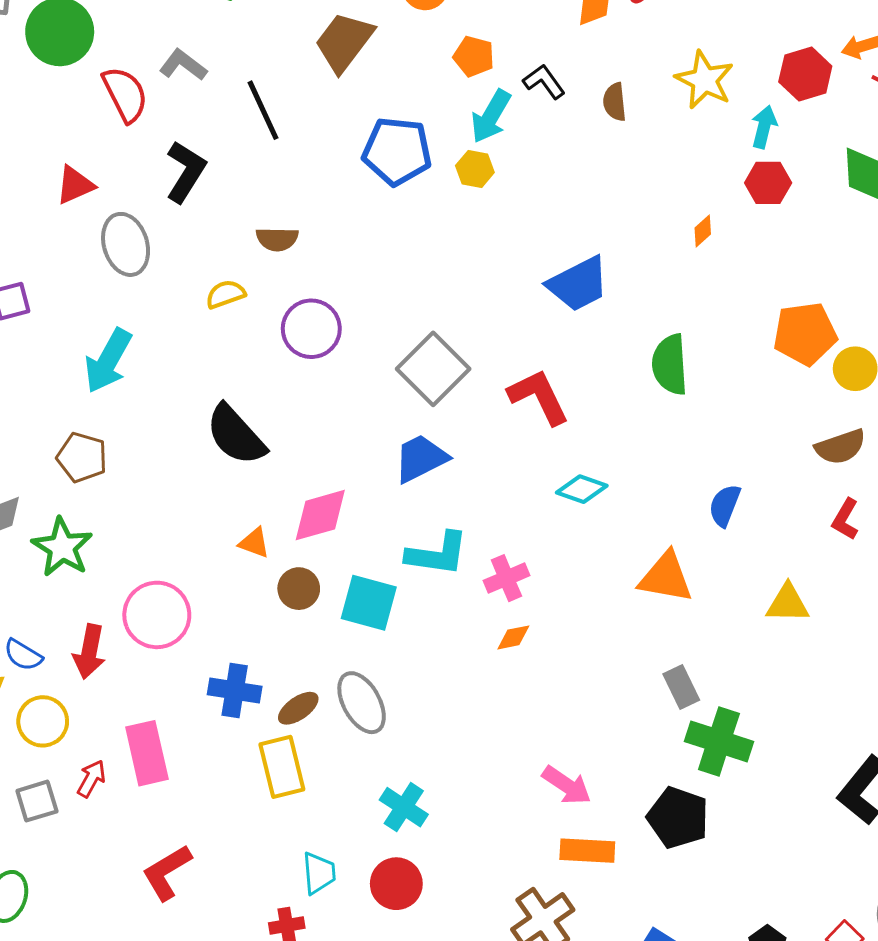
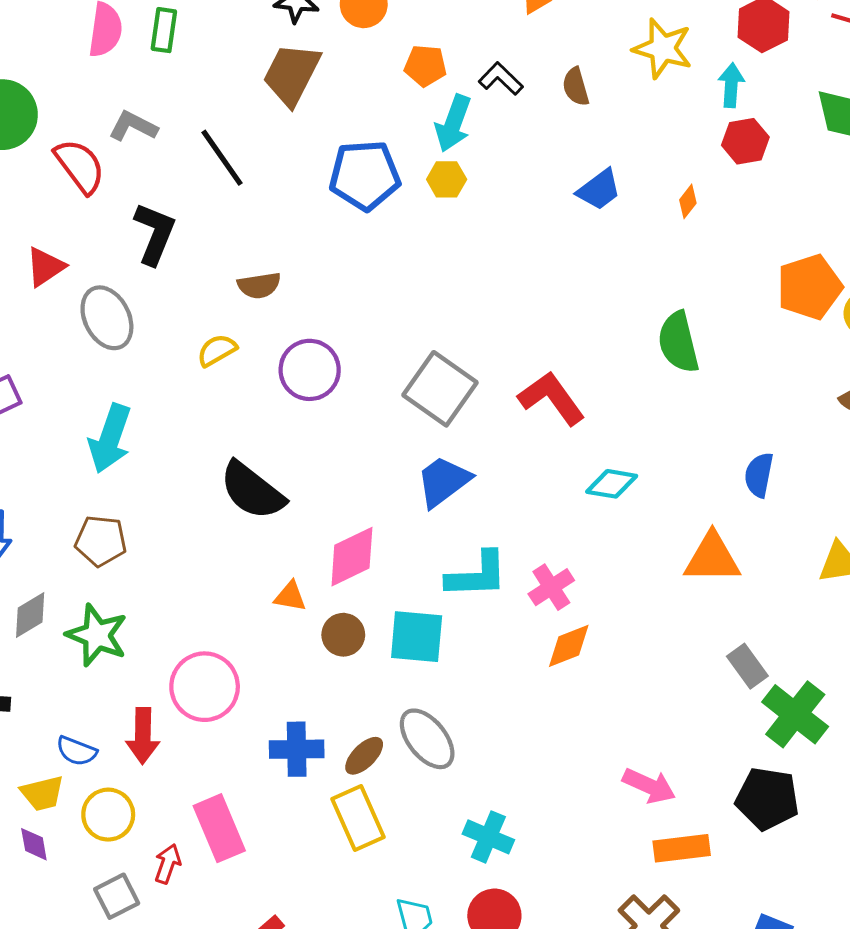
blue trapezoid: (578, 284) -> (599, 190), moved, size x0.7
orange diamond: (513, 637) -> (569, 646), size x1.4
green cross: (719, 741) -> (795, 714), turned 30

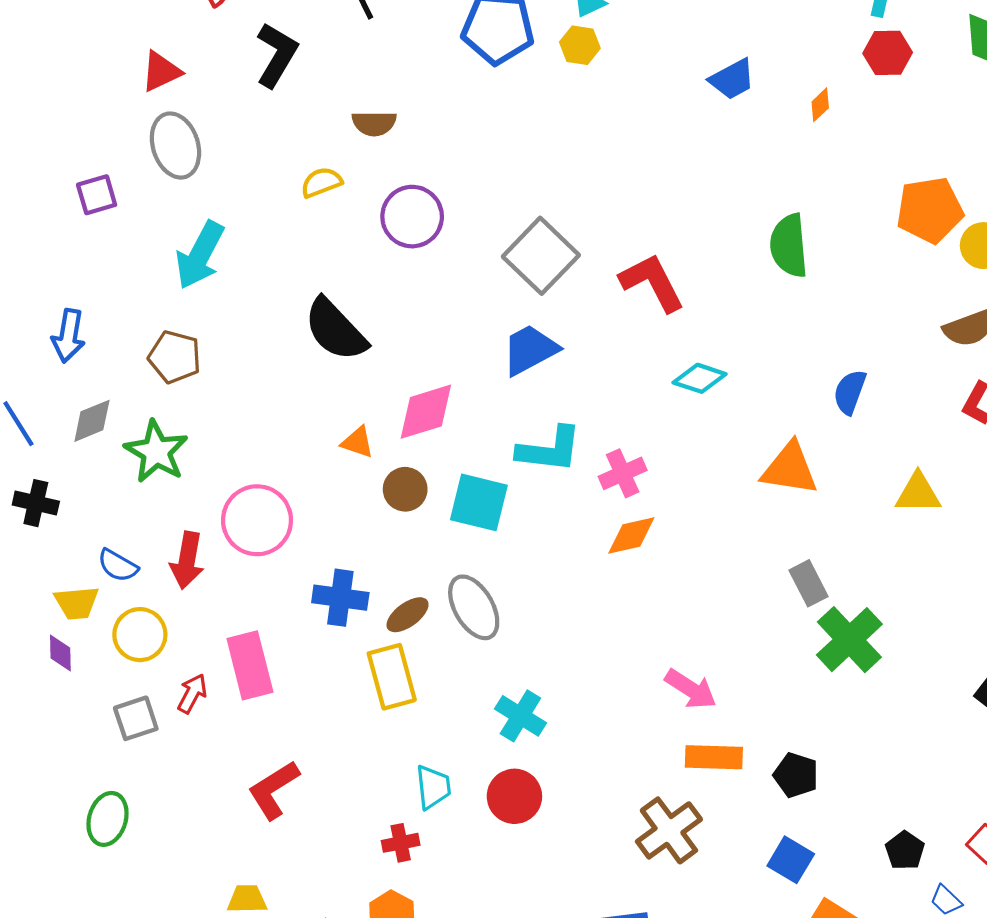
gray ellipse: (107, 318) -> (175, 146), moved
black pentagon: (767, 799) -> (796, 775), moved, size x0.7

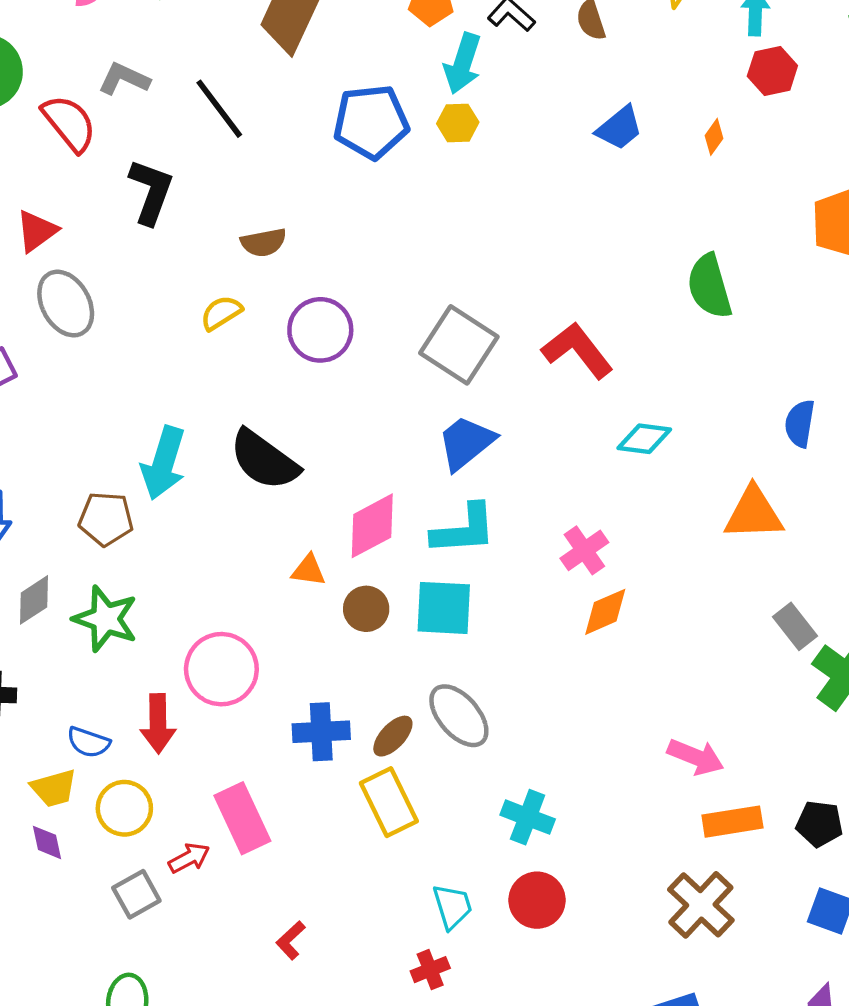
cyan arrow: (200, 255) -> (164, 463), moved
cyan L-shape: (549, 450) -> (464, 530), moved
red arrow: (192, 693) -> (189, 858), turned 45
red L-shape: (274, 790) -> (291, 940), size x0.6

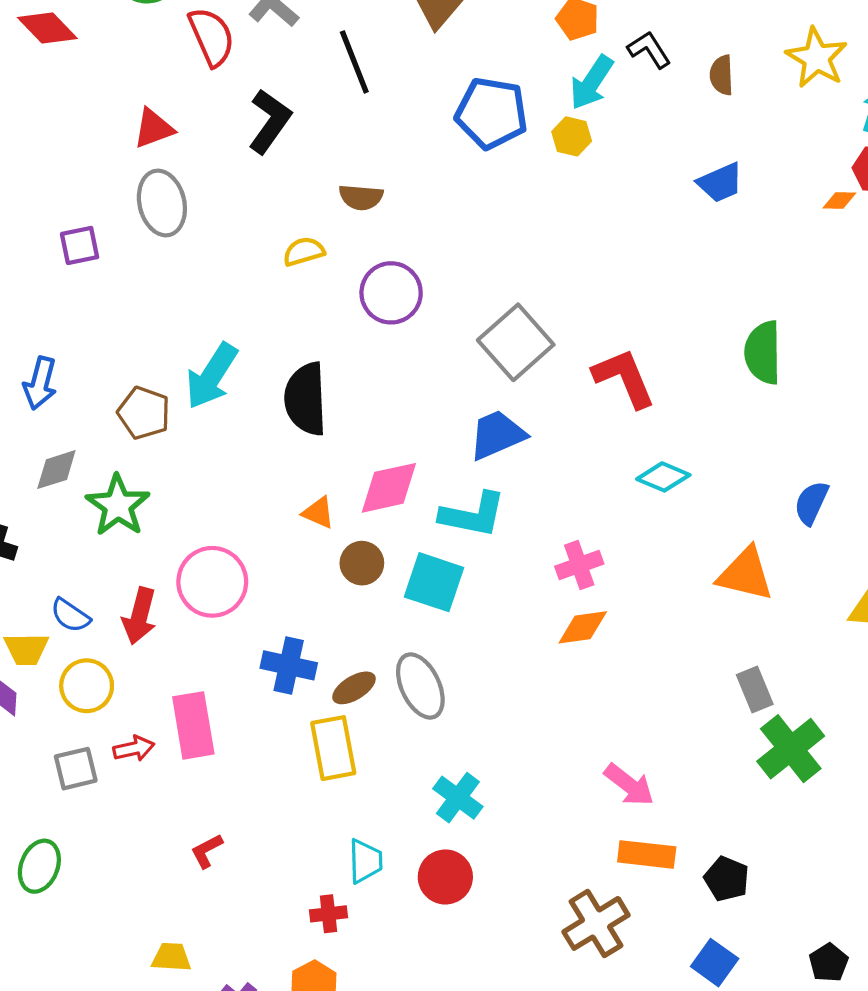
orange diamond: (714, 137) -> (839, 200), moved, turned 40
black semicircle: (264, 460) -> (306, 399), turned 36

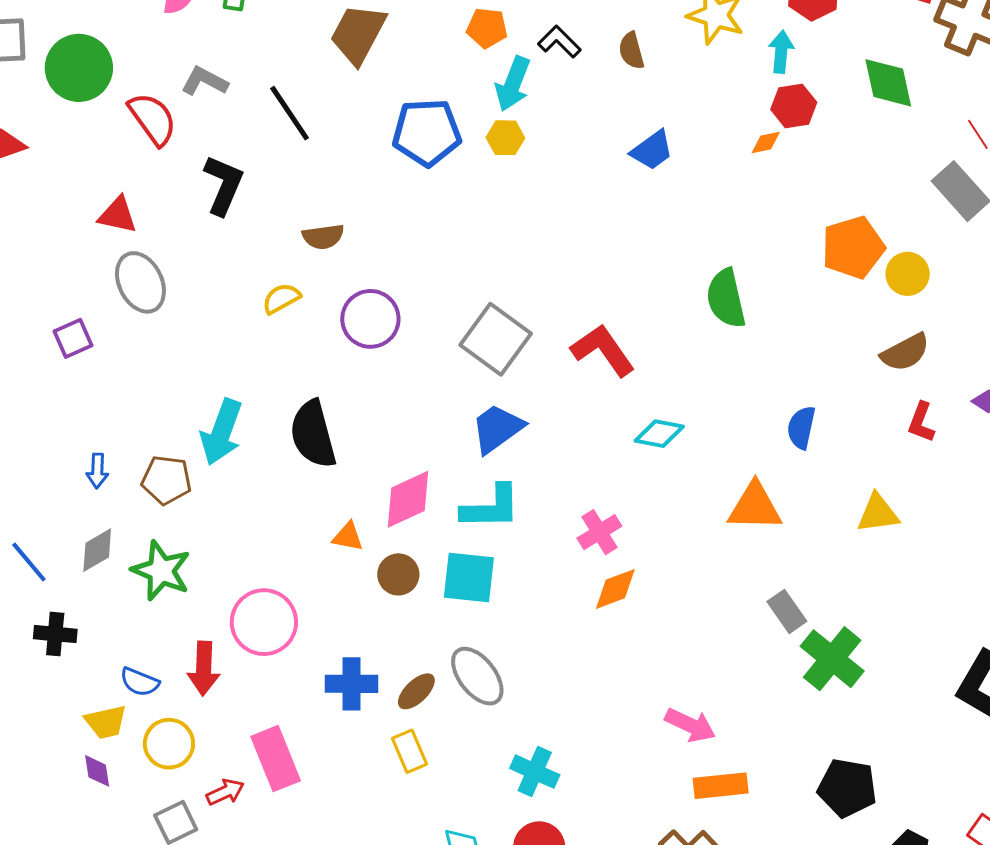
red triangle: (154, 128) -> (118, 215), turned 45
blue arrow: (40, 383) -> (97, 471), moved, size x0.7
yellow rectangle: (333, 748) -> (409, 751), size x0.7
black pentagon: (727, 879) -> (847, 788), moved, size x1.4

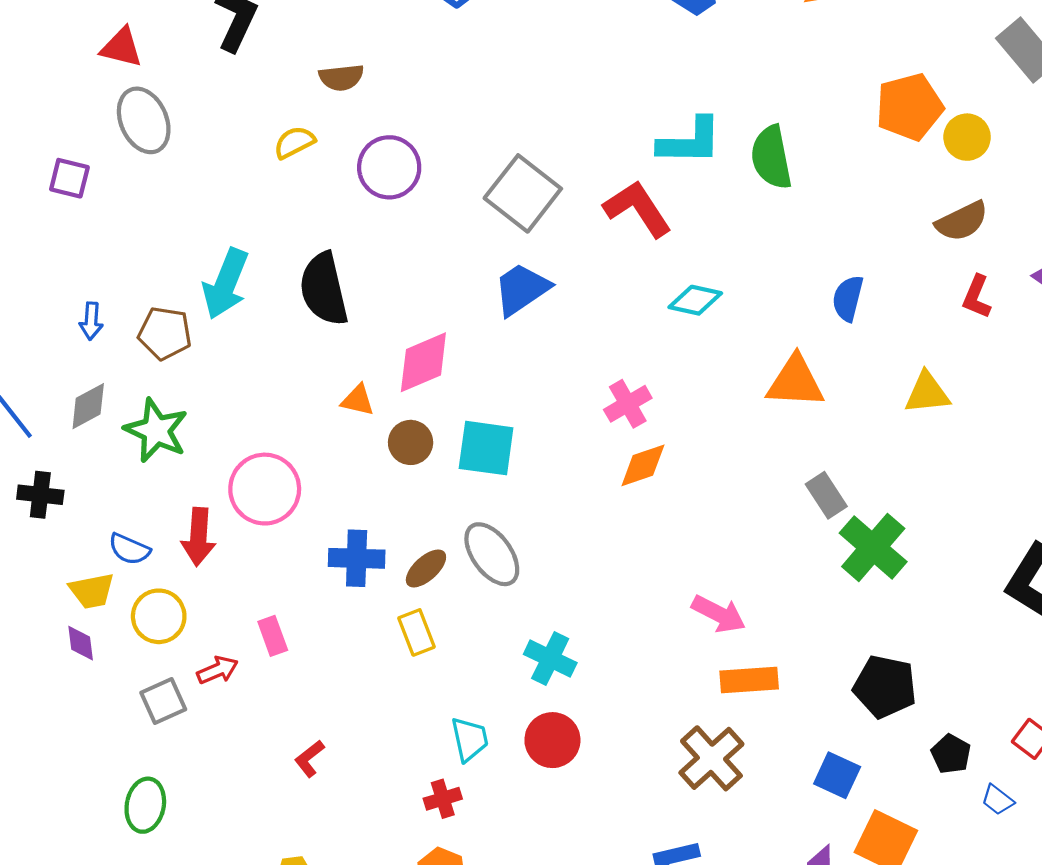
purple square: (73, 338) -> (69, 178), turned 36
cyan L-shape: (491, 507) -> (690, 141), moved
pink rectangle: (276, 759) -> (273, 636), size x0.6

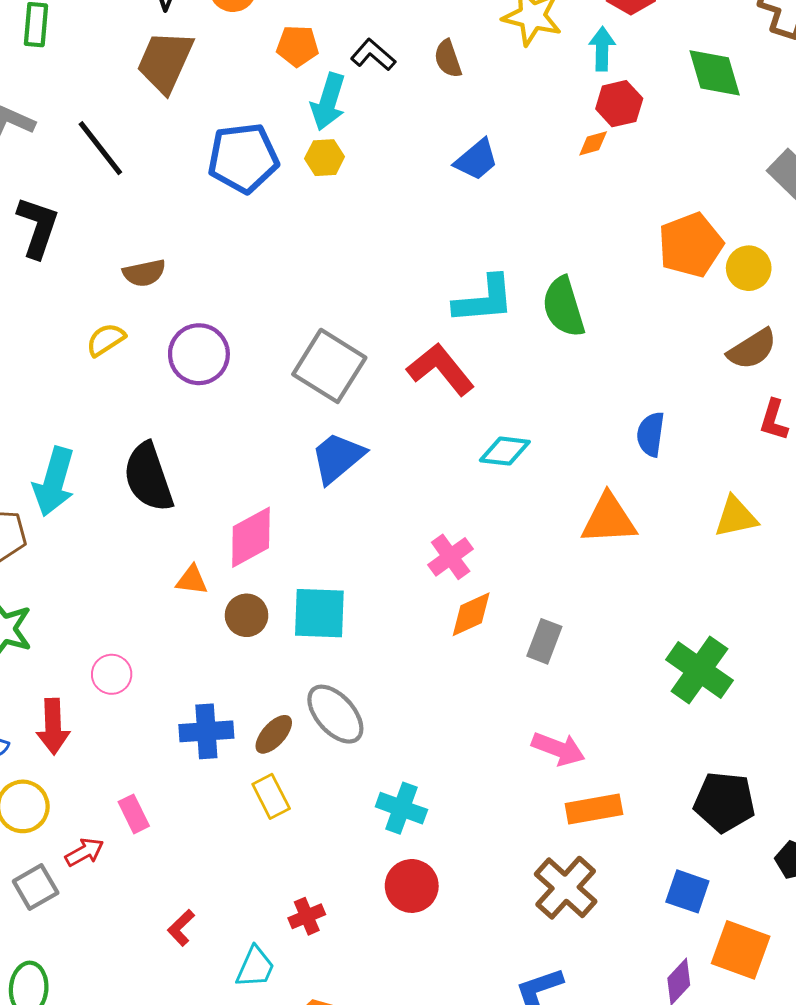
pink circle: (265, 489) -> (112, 674), size x0.6
gray rectangle: (826, 495) -> (544, 641), moved, turned 60
cyan trapezoid: (470, 739) -> (255, 967), moved, turned 42
red cross: (443, 799) -> (307, 916), moved

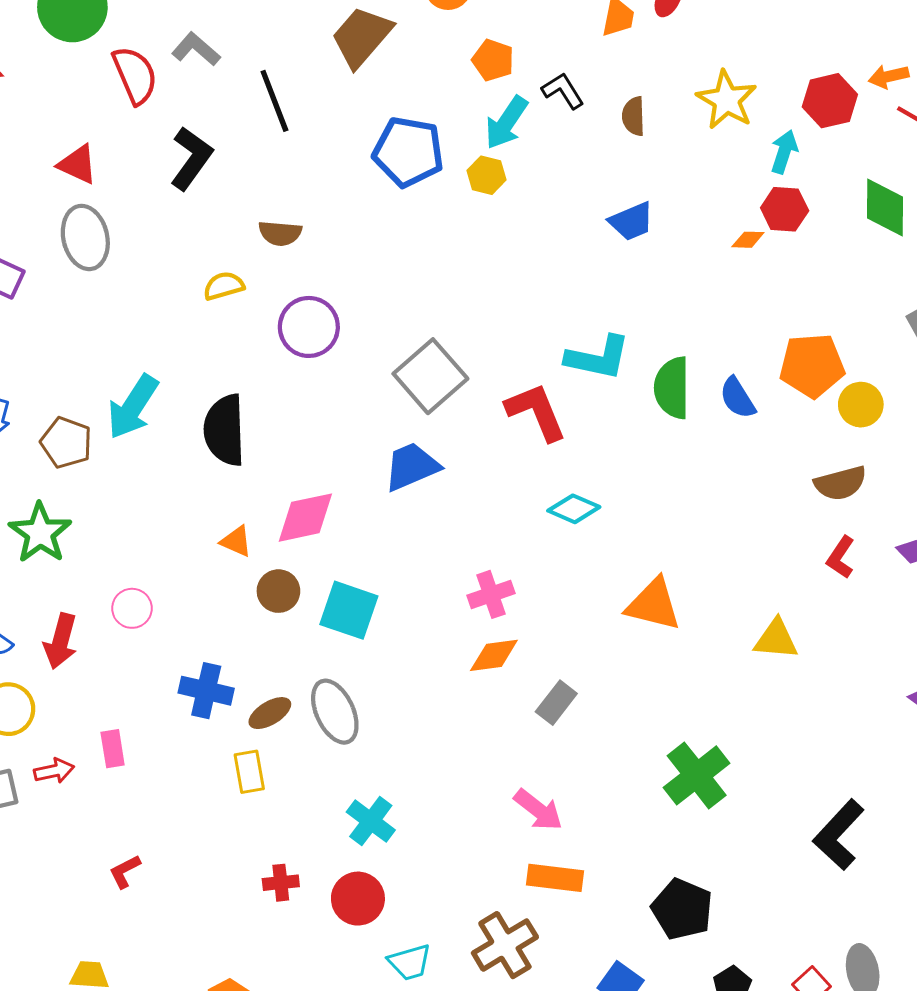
blue semicircle: (651, 434) -> (737, 398), moved, turned -57
red cross: (307, 916) -> (281, 883), moved
cyan trapezoid: (255, 967) -> (410, 962), moved, turned 33

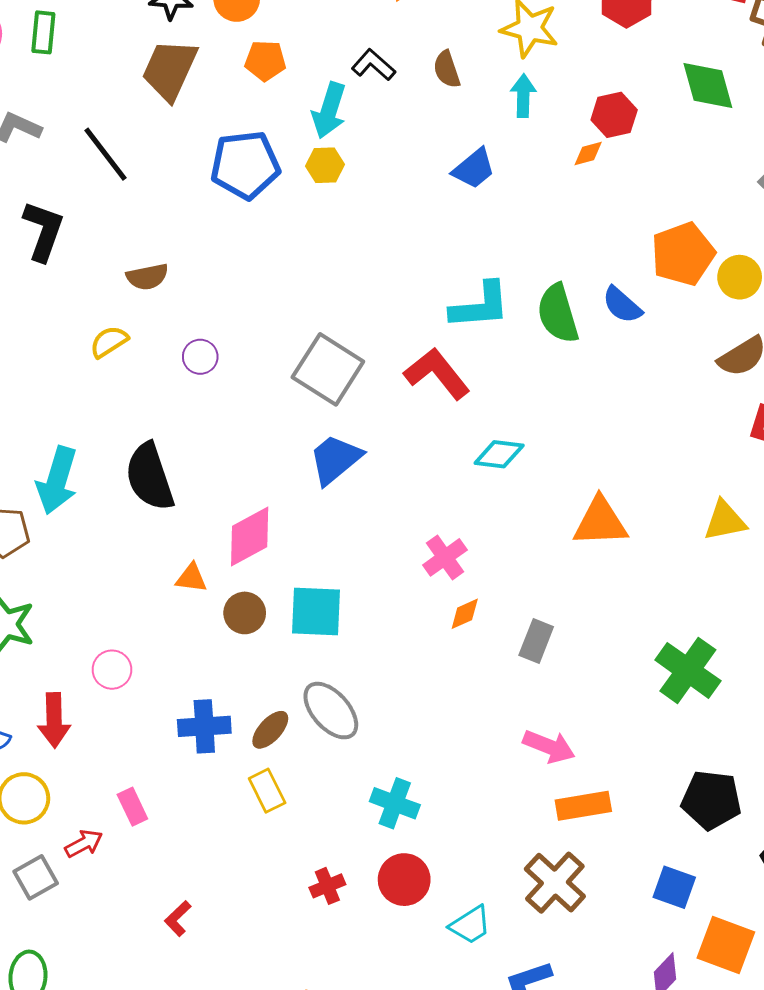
orange pentagon: (493, 60) -> (265, 61), moved
cyan arrow: (784, 152) -> (523, 96), moved
purple circle: (309, 327) -> (200, 357), size x0.6
orange diamond: (494, 655) -> (465, 614), size x0.7

